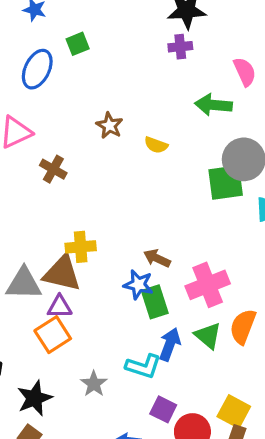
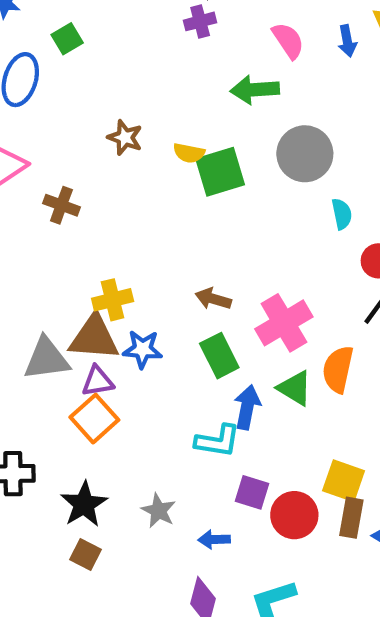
green square: (226, 182) -> (220, 172), moved
blue star: (138, 285) -> (143, 349), moved
gray star: (94, 384) -> (159, 511), moved

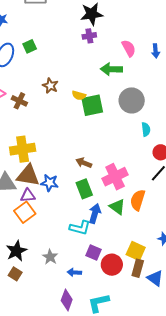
green square: (67, 39) -> (30, 46), moved
brown cross: (61, 205) -> (19, 101), moved
yellow cross: (113, 300) -> (23, 149), moved, size x1.4

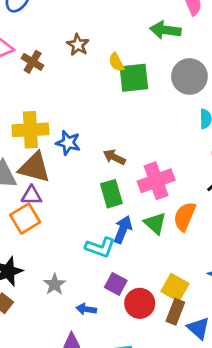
yellow semicircle: (79, 95) -> (116, 62), turned 40
blue star: (50, 183) -> (68, 143), moved

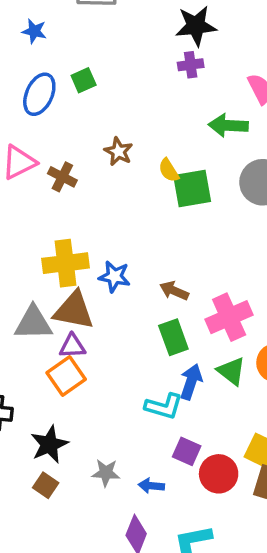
gray star: (55, 284) -> (106, 473), moved, turned -30

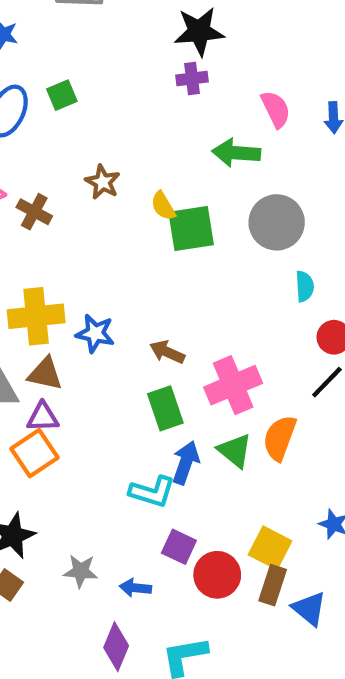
brown triangle: (74, 310) -> (45, 374), size x0.7

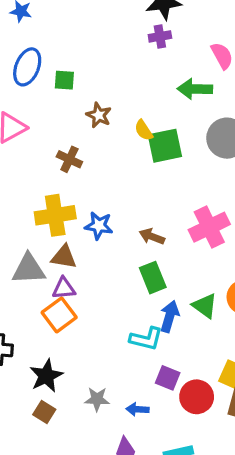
green square: (62, 95) -> (64, 80), moved, turned 30
brown cross: (34, 212) -> (69, 159), moved
pink cross: (233, 385) -> (209, 227), moved

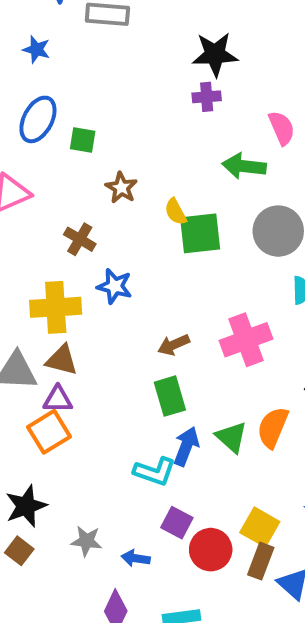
blue star: (99, 226) -> (115, 286), moved
brown arrow: (152, 236) -> (174, 345), turned -50

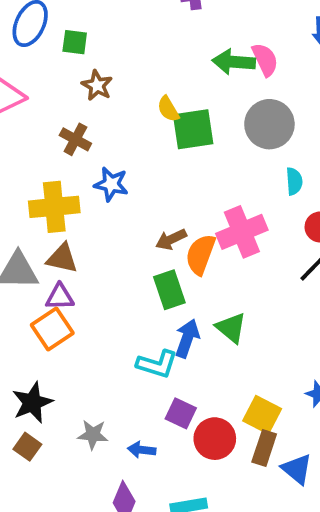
pink semicircle: (282, 128) -> (265, 60), moved
brown star: (121, 188) -> (97, 85), moved
orange semicircle: (273, 427) -> (200, 254), moved

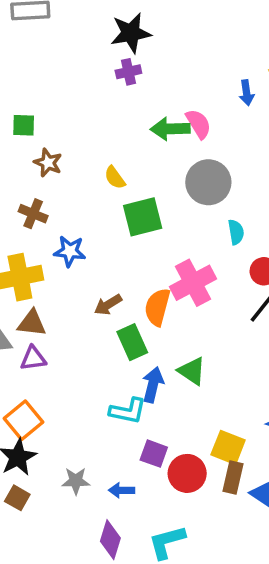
green square: (193, 129) -> (143, 217), moved
brown arrow: (171, 239) -> (108, 305), moved
orange square: (52, 329) -> (24, 420), moved

